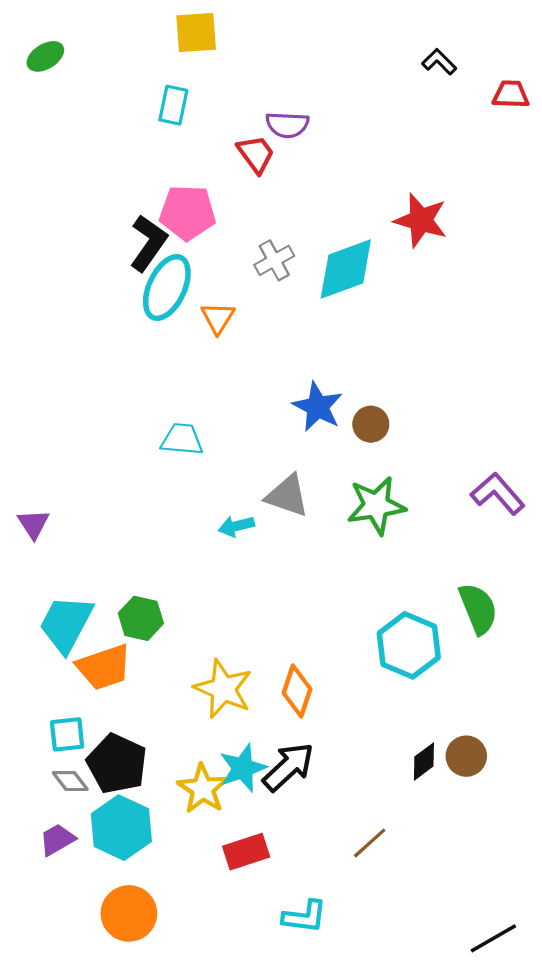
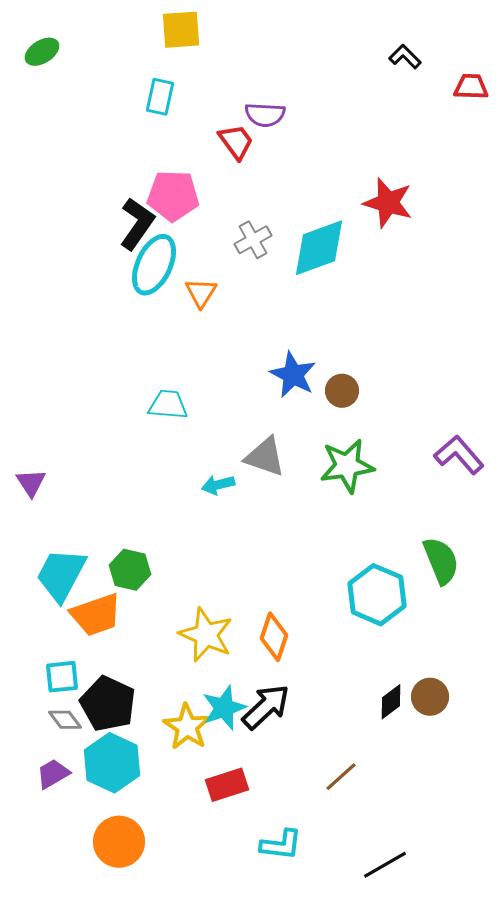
black line: (493, 938) -> (385, 865), moved

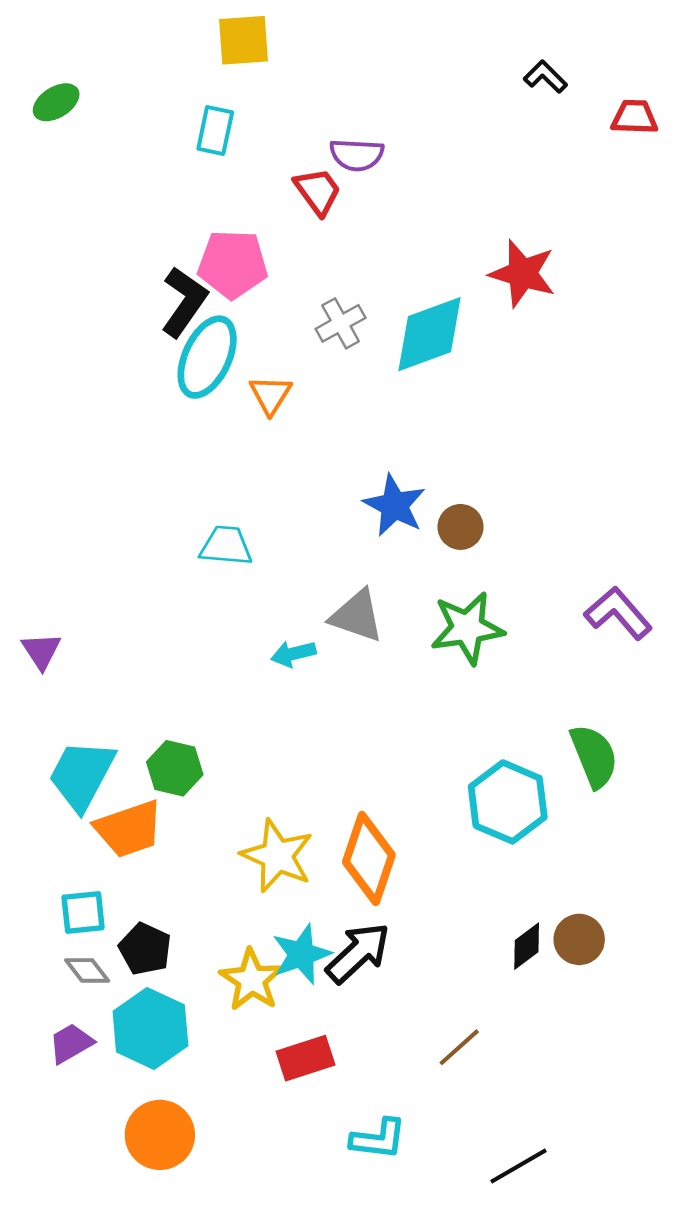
green ellipse: (42, 52) -> (56, 102), moved
orange diamond: (274, 637) -> (369, 859), size x1.4
black pentagon: (108, 704) -> (145, 949), size x0.7

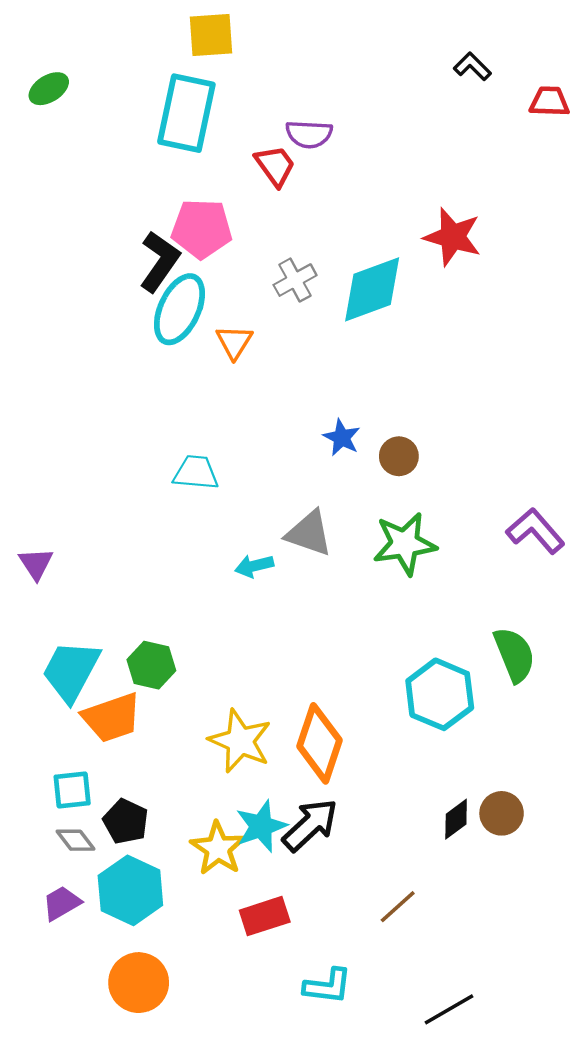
cyan rectangle: (215, 131) -> (186, 113), size x1.8
blue star: (394, 505) -> (342, 438), size x0.7

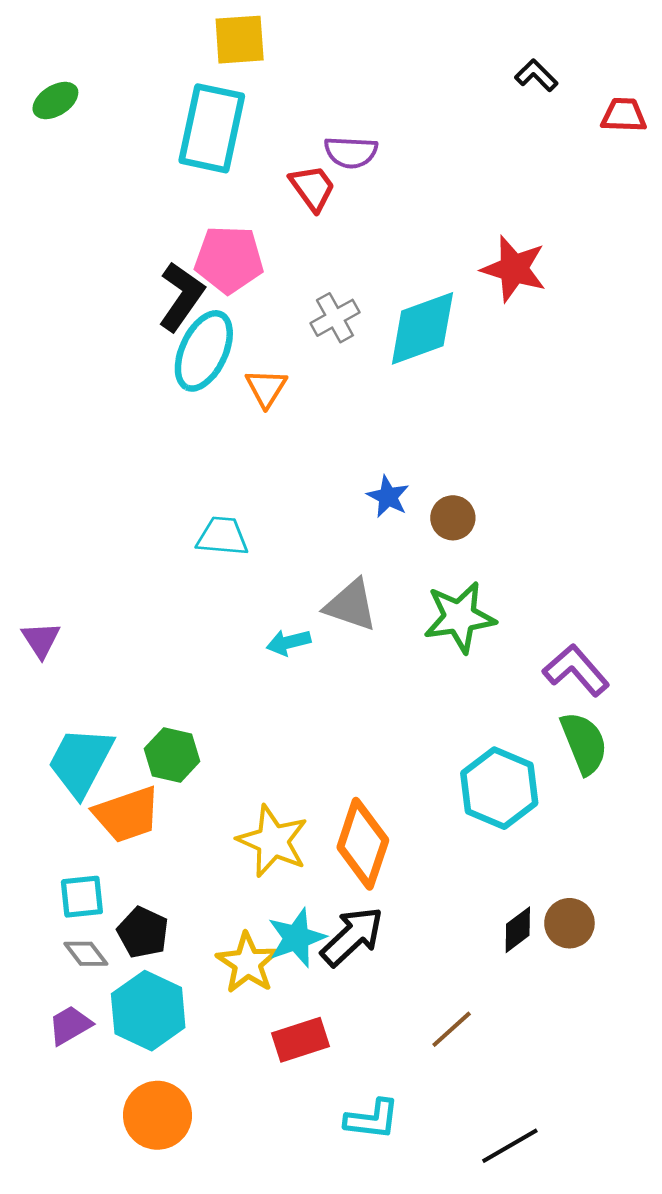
purple L-shape: (535, 531) -> (576, 670), moved

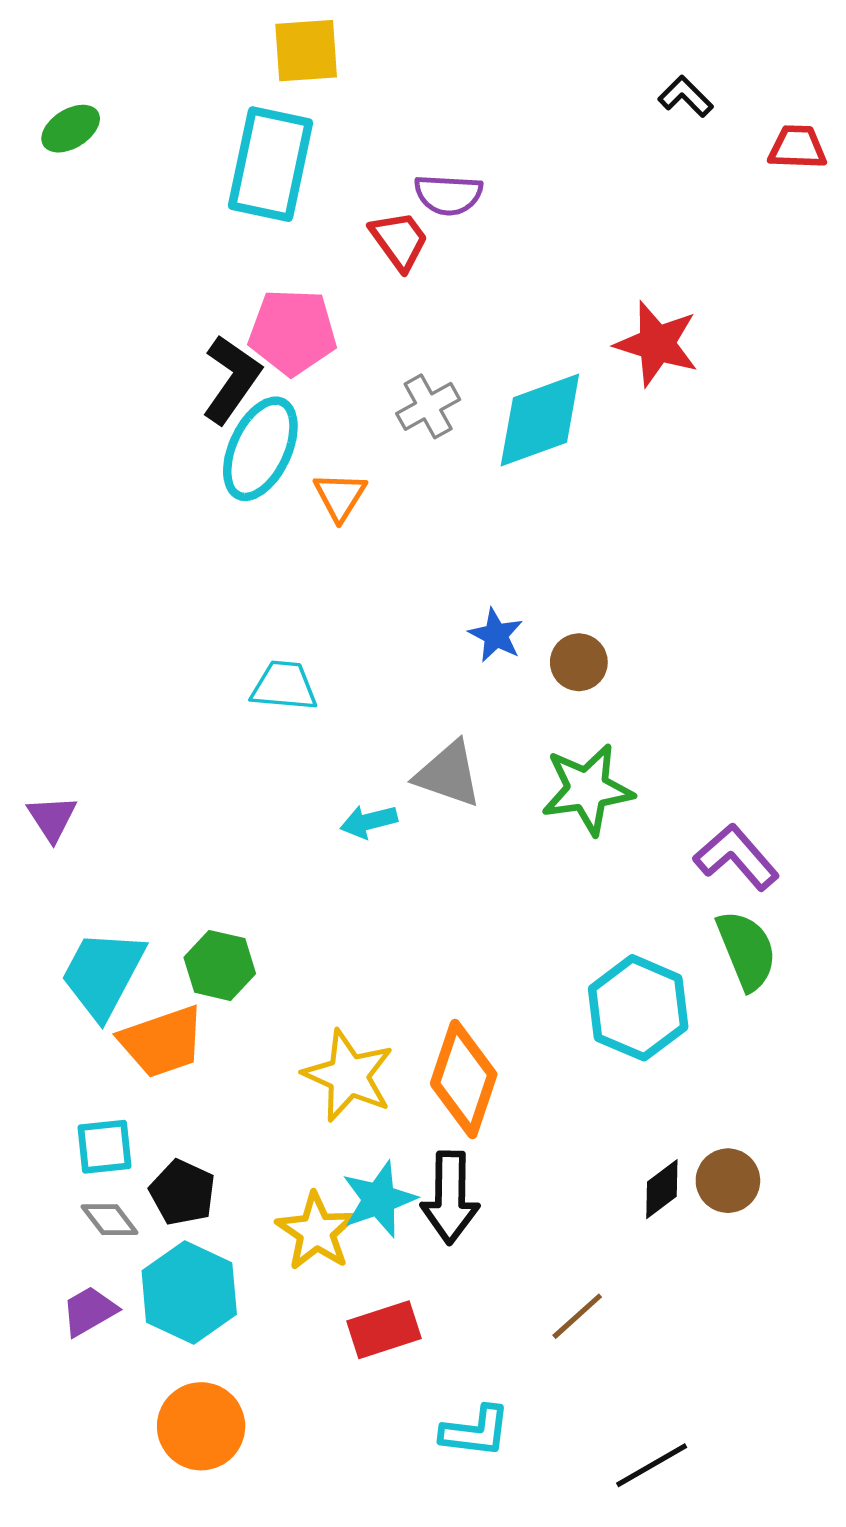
black arrow: (352, 936) -> (450, 1198), turned 134

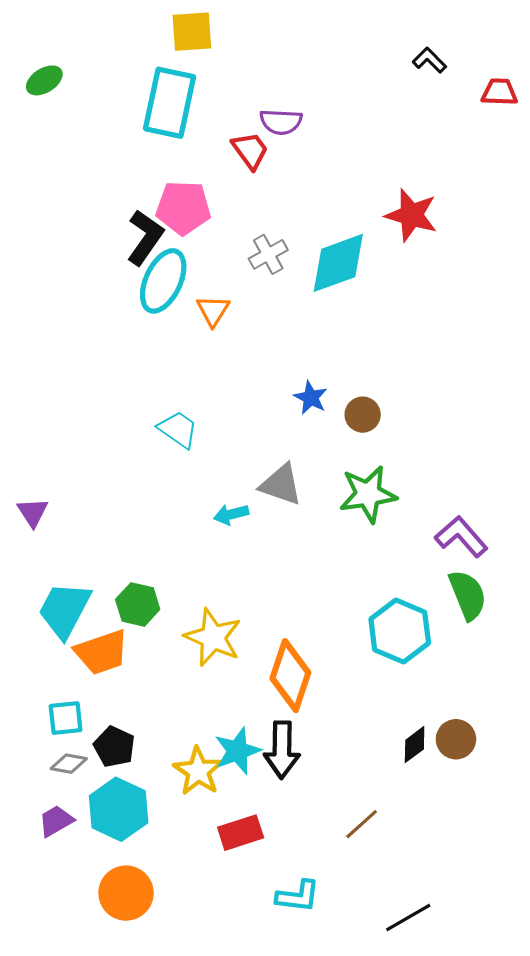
cyan trapezoid: (284, 686) -> (178, 429), turned 30
yellow star: (348, 1076) -> (213, 637), moved
gray diamond: (110, 1220) -> (69, 764), turned -42

